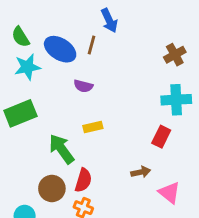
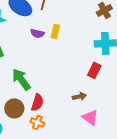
yellow rectangle: (93, 127) -> (55, 31), moved, turned -64
pink triangle: (169, 193) -> (90, 117), moved

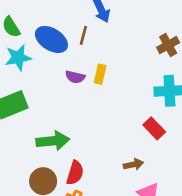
red rectangle: (94, 70) -> (154, 128), turned -70
green arrow: (21, 79) -> (53, 141), turned 120

